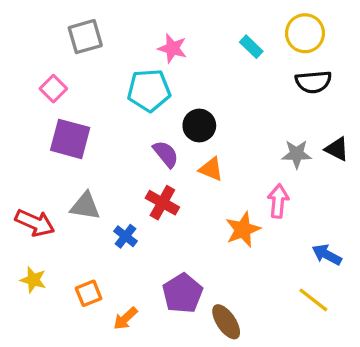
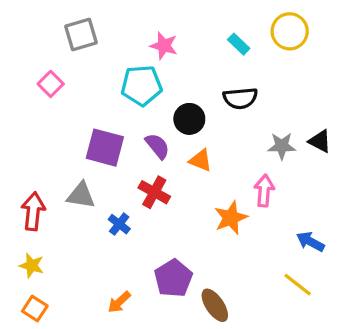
black semicircle: (313, 82) -> (240, 98), moved
purple square: (70, 139) -> (105, 148), moved
red arrow: (35, 223) -> (33, 211), turned -108
orange square: (89, 293) -> (35, 308), moved, turned -35

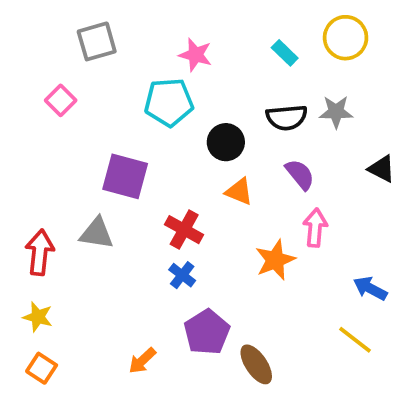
purple semicircle: (157, 146) -> (300, 174), moved
gray star: (282, 146) -> (336, 112), moved
blue cross: (119, 224) -> (182, 275), moved

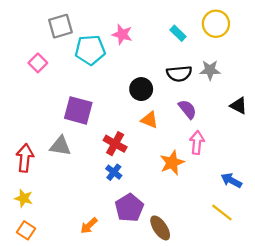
cyan pentagon: (169, 102) -> (90, 50), moved

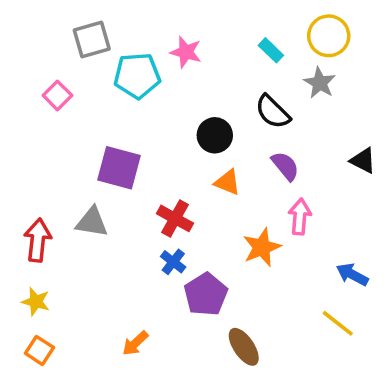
gray star: (210, 70) -> (320, 83), moved, turned 30
black semicircle: (179, 74) -> (273, 112), turned 50
purple pentagon: (129, 208) -> (206, 294), moved

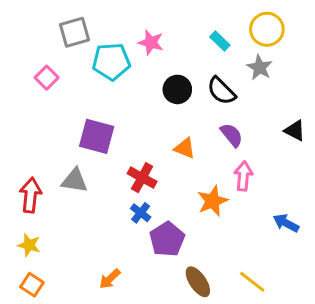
black circle: (215, 135) -> (177, 89), moved
yellow line: (338, 323) -> (252, 282), moved

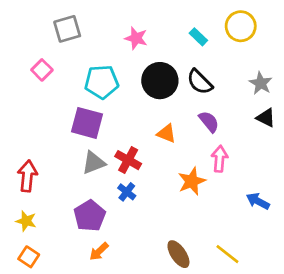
cyan pentagon: (111, 62) -> (102, 82), moved
gray star: (260, 67) -> (261, 83), moved
black circle: (177, 89) -> (160, 81), size x1.4
gray triangle: (75, 180) -> (94, 163), moved, turned -30
purple pentagon: (167, 239) -> (90, 216), moved

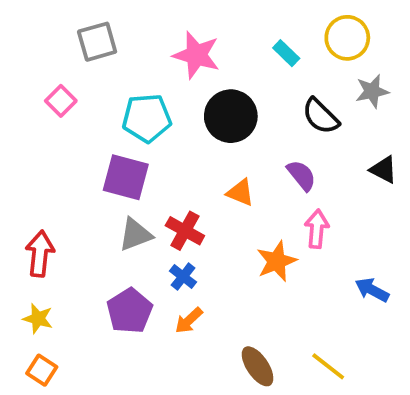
pink star: (136, 38) -> (196, 55), size x1.4
black semicircle: (200, 82) -> (321, 116), moved
gray star: (261, 83) -> (372, 91), moved, turned 30
orange arrow: (99, 251) -> (189, 320), moved

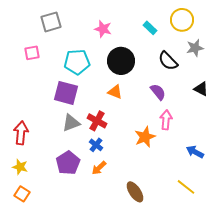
pink star: (196, 55) -> (103, 29), size x0.7
pink square: (61, 101) -> (32, 53), turned 35
orange triangle: (240, 193) -> (115, 92), moved
yellow line: (328, 366) -> (186, 187), moved

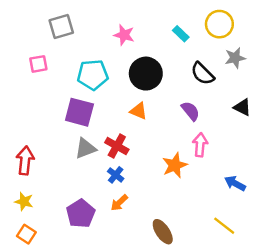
purple pentagon: (68, 163) -> (81, 214), moved

